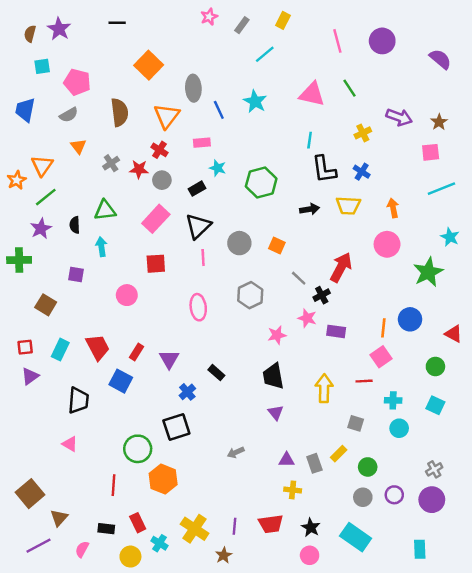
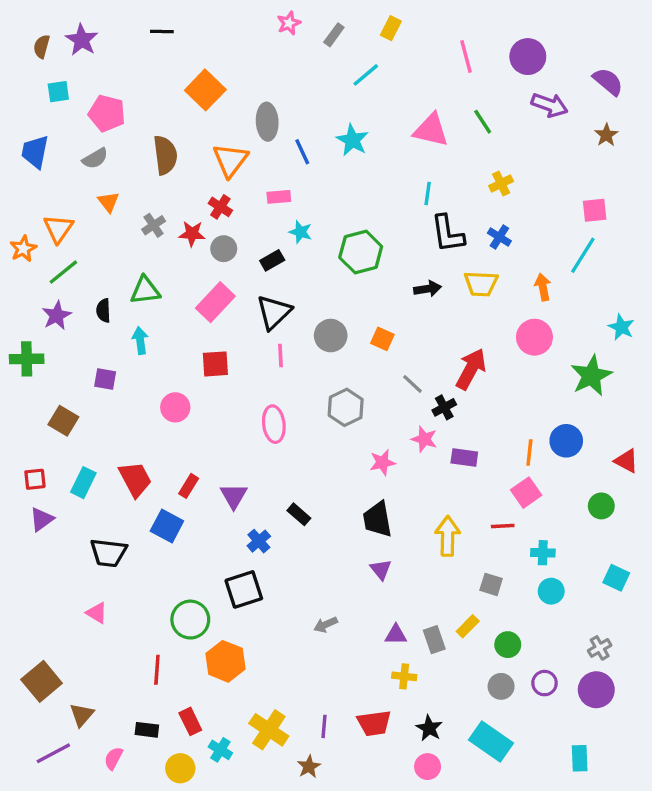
purple arrow: (399, 117) -> (550, 105), moved
brown star: (439, 122) -> (606, 135), moved
cyan line: (441, 189) -> (583, 255), moved, turned -36
black trapezoid: (78, 400) -> (108, 553), turned 92
cyan square: (435, 405) -> (616, 578), moved

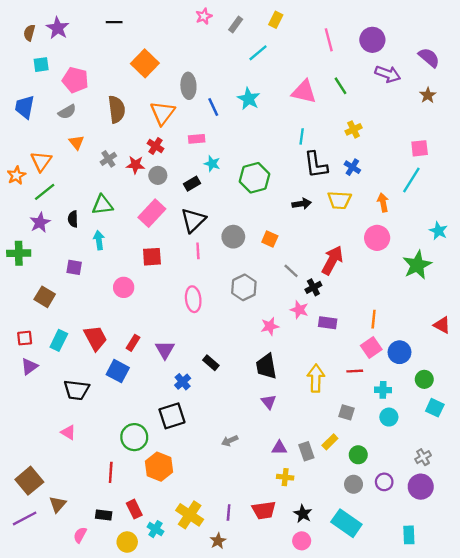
blue circle: (566, 441) -> (400, 352), moved
green circle: (601, 506) -> (424, 379), moved
purple line: (53, 753) -> (25, 518), moved

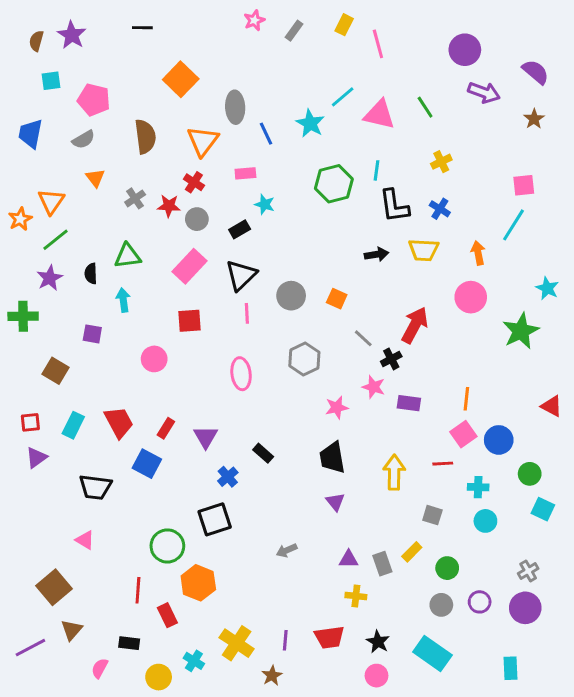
pink line: (329, 40) -> (378, 44), moved
cyan line: (258, 53) -> (343, 97), moved
green hexagon: (254, 178) -> (334, 184), moved
brown square: (29, 481) -> (54, 587), moved
red rectangle: (134, 509) -> (167, 615), moved

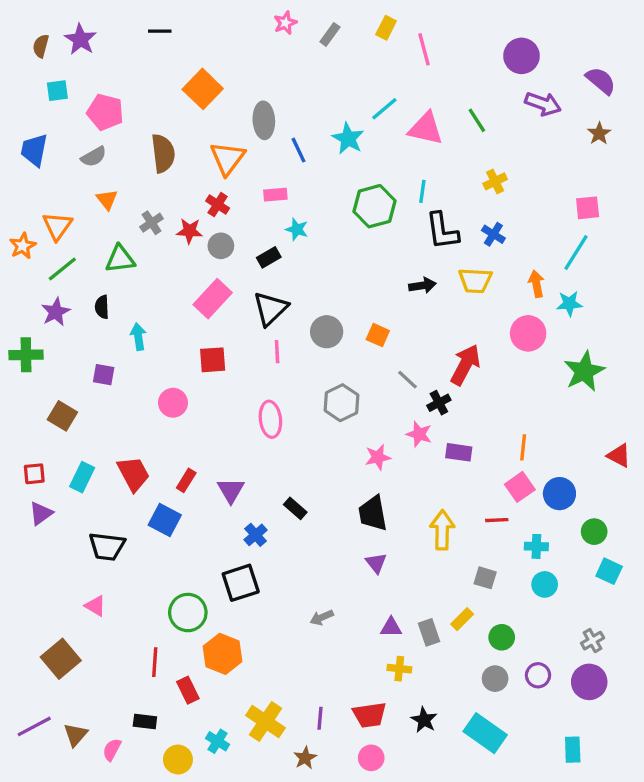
green triangle: (128, 256) -> (120, 259), moved
cyan star: (547, 288) -> (569, 304), moved, turned -30
brown triangle: (72, 630) -> (76, 735), moved
pink circle: (376, 676) -> (371, 758), moved

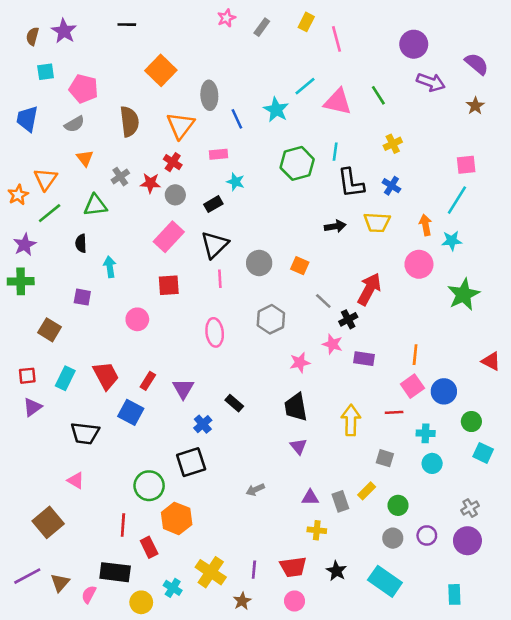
purple star: (56, 312) -> (25, 245), moved
black rectangle: (145, 722) -> (115, 572), size x1.6

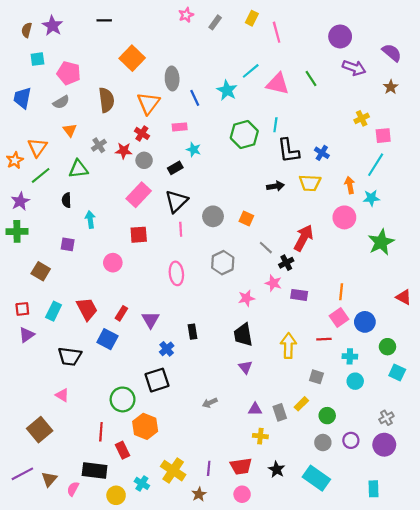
yellow cross: (393, 144) -> (362, 118), moved
black rectangle: (234, 403) -> (193, 332), turned 40

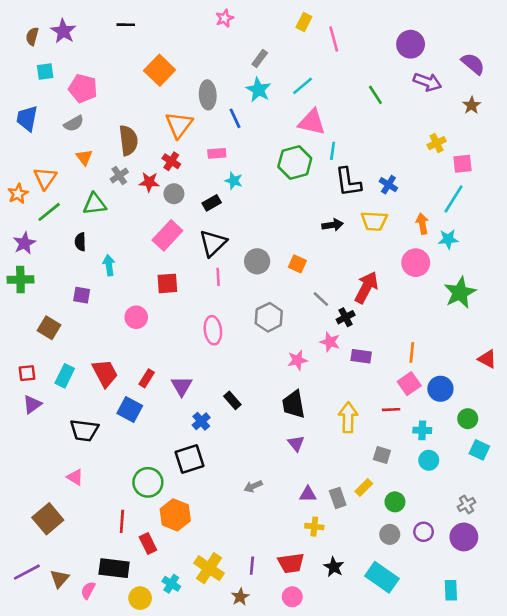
gray rectangle: (215, 22) -> (260, 59), moved
pink triangle: (278, 84) -> (312, 122), moved
cyan star: (227, 90) -> (258, 90), moved
brown semicircle: (106, 100) -> (128, 140), moved
black rectangle: (193, 332) -> (232, 400), turned -32

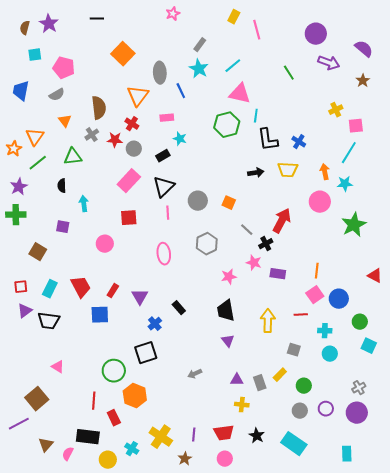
blue square: (130, 410) -> (100, 315), turned -30
black trapezoid: (84, 430) -> (49, 321), moved
purple line: (27, 572) -> (19, 424), moved

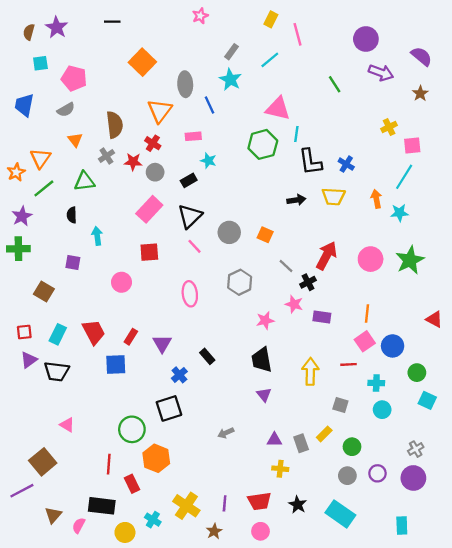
cyan line: (233, 66) -> (270, 60), moved
pink circle: (320, 202) -> (371, 259), moved
pink line: (168, 213) -> (194, 246), turned -40

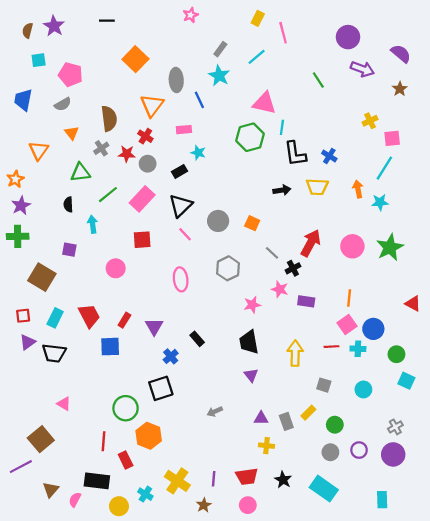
orange star: (16, 172) -> (15, 179), moved
green line: (44, 188) -> (108, 195), moved
brown square: (44, 292) -> (42, 277), size x1.4
cyan cross: (376, 383) -> (358, 349), moved

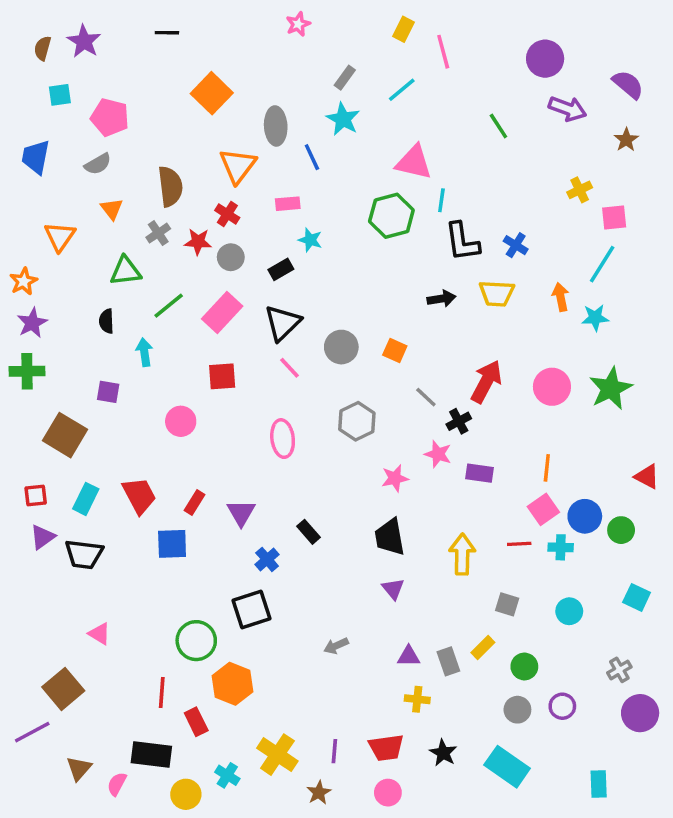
green circle: (396, 354) -> (621, 530), moved
purple circle: (393, 454) -> (640, 713), moved

